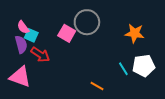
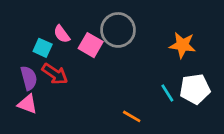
pink semicircle: (23, 27) -> (62, 34), moved
purple semicircle: (21, 44) -> (29, 78), moved
pink triangle: (20, 77) -> (27, 104), size x0.7

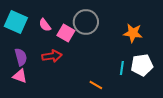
cyan square: (43, 48) -> (16, 22), moved, size x1.6
red arrow: (55, 74) -> (52, 56), moved, turned -42
cyan line: (167, 93) -> (122, 68), turned 40

